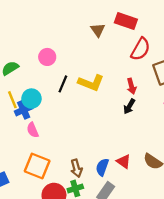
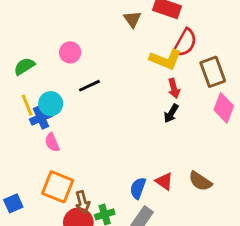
yellow L-shape: (91, 83) -> (166, 59), moved
black line: (63, 84) -> (89, 86), turned 42
brown arrow: (76, 168) -> (83, 202), moved

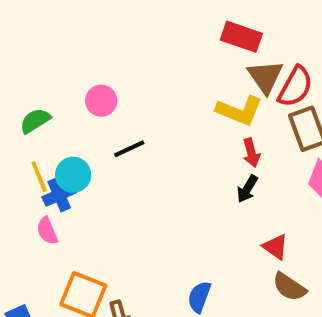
brown triangle: (132, 19) -> (265, 77), moved, size x1.4
red semicircle: (185, 43) -> (295, 87), moved
pink semicircle: (52, 142) -> (47, 231), moved
red triangle: (164, 181) -> (275, 247), moved

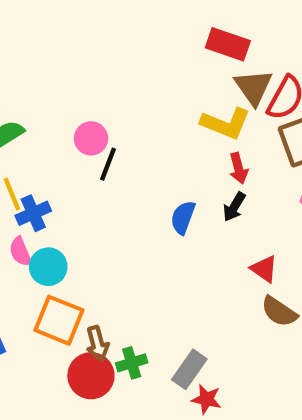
pink circle: (101, 101) -> (91, 138), moved
black line: (129, 149) -> (108, 164), turned -44
cyan circle: (73, 175) -> (48, 267), moved
blue semicircle: (199, 297) -> (183, 218), moved

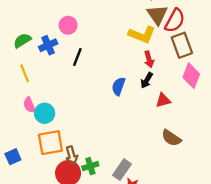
pink circle: (91, 138) -> (68, 25), moved
blue cross: (33, 213) -> (48, 45), moved
red triangle: (264, 269) -> (163, 100), moved, turned -49
orange square: (59, 320) -> (50, 143), turned -32

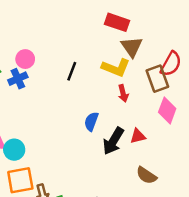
red semicircle: (175, 21) -> (171, 64), moved
pink circle: (68, 25) -> (25, 59), moved
black line: (77, 57) -> (72, 71), moved
black arrow: (147, 80) -> (113, 141), moved, size x1.6

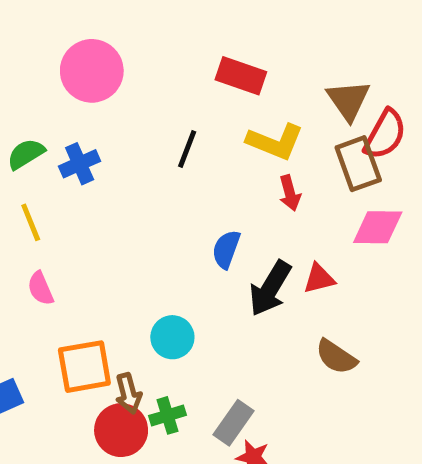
red rectangle: (117, 22) -> (241, 76), moved
brown triangle: (132, 47) -> (348, 100), moved
pink circle: (25, 59) -> (92, 71), moved, size x1.6
pink diamond: (167, 110) -> (378, 227), turned 70
cyan circle: (14, 150) -> (172, 337), moved

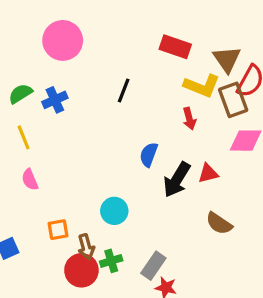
red rectangle: (241, 76) -> (175, 47), moved
yellow L-shape: (275, 142) -> (202, 86), moved
orange square: (84, 367) -> (58, 230), size x0.6

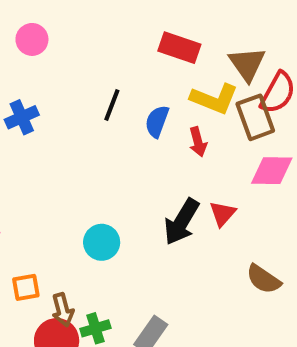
pink circle: (63, 40) -> (32, 39), size x0.6
blue semicircle: (149, 155) -> (157, 121), moved
red triangle: (208, 173) -> (223, 214), turned -35
cyan circle: (114, 211) -> (102, 242), moved
brown semicircle: (219, 223) -> (263, 279), moved

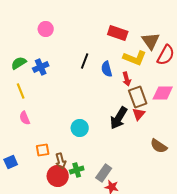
brown rectangle: (255, 117) -> (138, 97), moved
blue semicircle: (157, 121) -> (107, 69), turned -35

